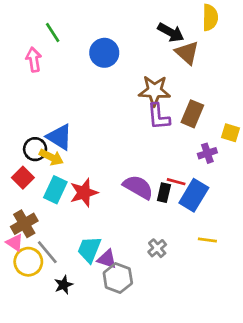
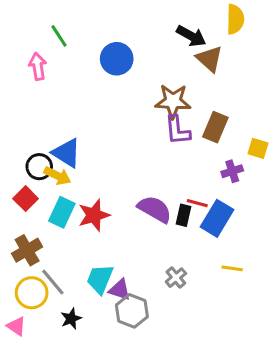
pink triangle: (15, 243) -> (16, 326), moved

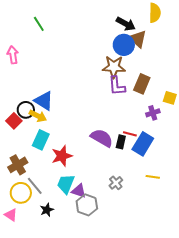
blue circle: (117, 59) -> (124, 45), moved
pink arrow: (38, 66) -> (13, 55), moved
red square: (26, 199) -> (14, 121), moved
red star: (94, 215) -> (62, 156), moved

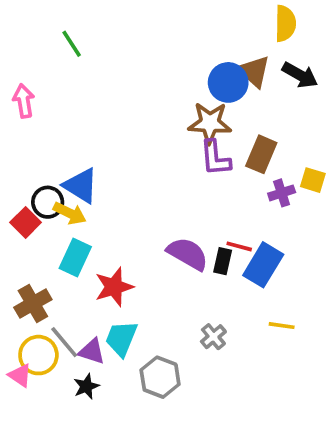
black arrow: (126, 24) -> (300, 75), moved
purple cross: (153, 113) -> (282, 193), moved
purple triangle: (79, 191) -> (92, 351), moved
pink triangle: (11, 215) -> (20, 375), moved

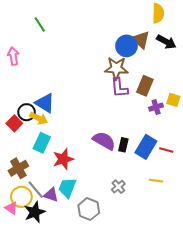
red line: (239, 246) -> (166, 150), moved
black star: (86, 386) -> (35, 212), moved, size x1.5

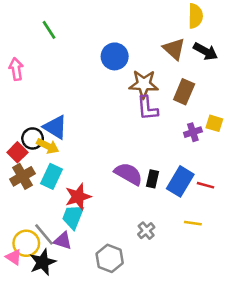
blue circle: (126, 46) -> (115, 56), moved
brown rectangle: (145, 86) -> (184, 92), moved
brown cross: (18, 168) -> (22, 176), moved
cyan trapezoid: (67, 188) -> (73, 217), moved

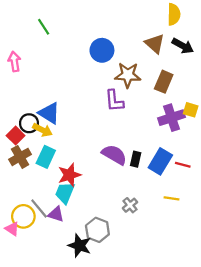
purple L-shape: (147, 108) -> (114, 101), moved
purple cross: (193, 132) -> (172, 118), size x1.6
black star: (43, 262) -> (80, 246), moved, turned -30

